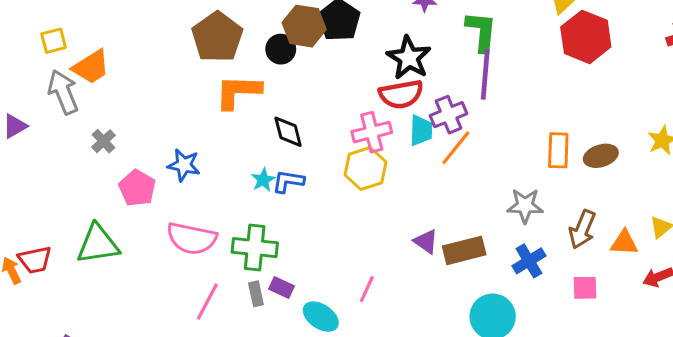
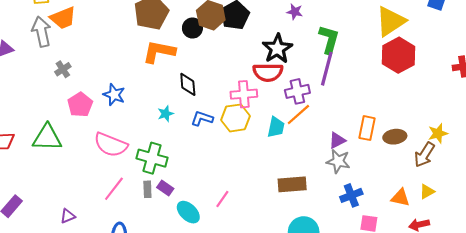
cyan trapezoid: (421, 130) -> (276, 127), moved
blue L-shape: (288, 181) -> (202, 118), moved
brown arrow: (582, 229) -> (424, 155), moved
purple triangle: (426, 241) -> (337, 140), moved, turned 48
blue cross: (529, 261) -> (351, 195), moved

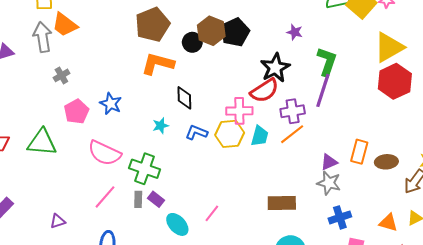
orange trapezoid: (63, 18) -> (65, 25), turned 56
red semicircle: (268, 72) -> (264, 91), turned -36
cyan trapezoid: (276, 127) -> (260, 136), moved

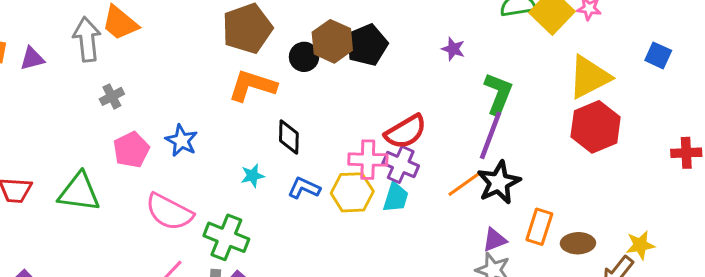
black star: (275, 68) -> (499, 182), moved
purple cross: (293, 111) -> (401, 165), moved, turned 30
orange line: (292, 134) -> (465, 183), moved

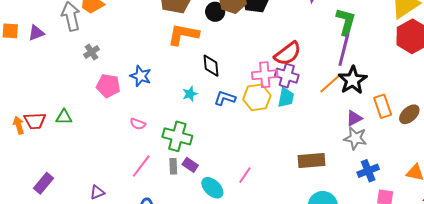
pink pentagon: (131, 150) -> (108, 86), turned -30
green triangle: (79, 192) -> (64, 117), moved, size x0.6
pink semicircle: (169, 212) -> (138, 124), size x0.5
orange rectangle: (539, 227) -> (383, 106), turned -30
brown ellipse: (578, 243) -> (409, 114), turned -35

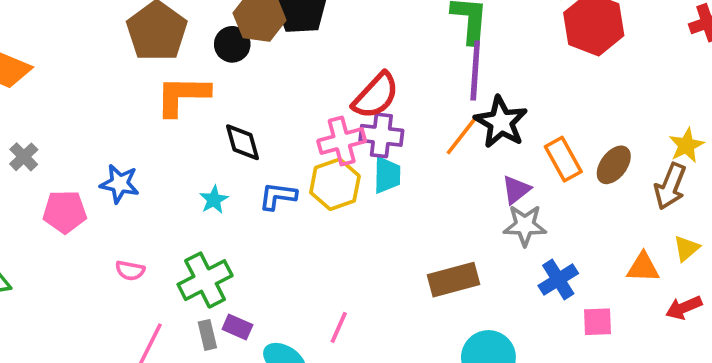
green cross: (177, 136) -> (205, 280), turned -32

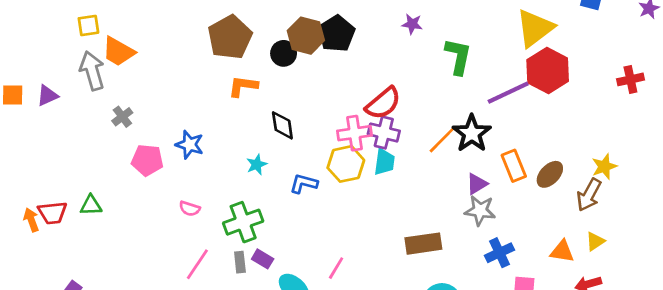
purple line: (475, 70) -> (508, 93), moved, turned 54
orange L-shape: (182, 96) -> (243, 86), size x0.7
blue L-shape: (278, 196) -> (304, 184), moved

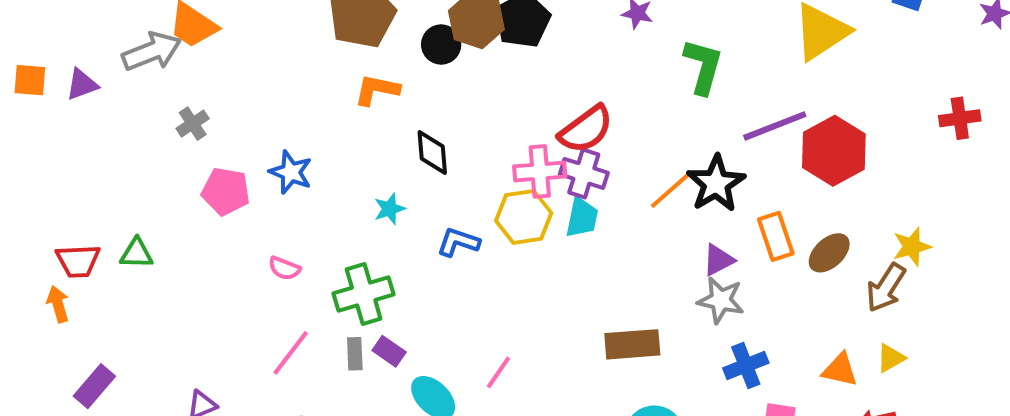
red hexagon: (548, 70) -> (834, 151), moved
gray arrow: (92, 71) -> (152, 51), turned 81
orange arrow: (31, 220) -> (58, 304), moved

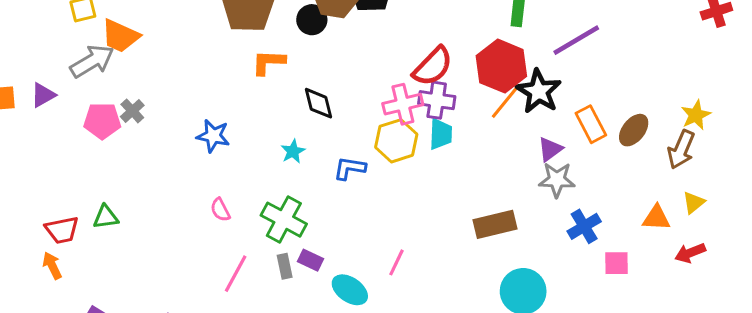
red hexagon: (834, 151) -> (501, 66), moved
pink pentagon: (226, 191) -> (102, 121), moved
pink semicircle: (284, 268) -> (220, 210), turned 50
green cross: (364, 294) -> (284, 220), turned -36

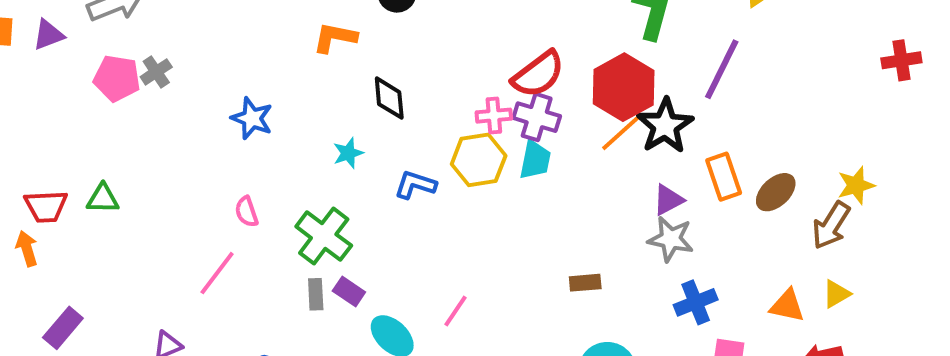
purple line: (576, 40) -> (722, 69), turned -42
pink cross: (403, 104) -> (494, 116), size x0.7
brown rectangle: (495, 224) -> (585, 283), size x0.6
pink line: (236, 274) -> (217, 273), moved

